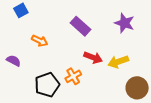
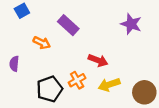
purple rectangle: (81, 26) -> (68, 25), moved
purple semicircle: (14, 61) -> (14, 64), turned -112
yellow arrow: (118, 62) -> (109, 85), moved

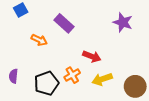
purple semicircle: (14, 64) -> (13, 76), moved

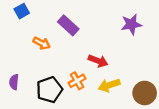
purple star: (123, 22) -> (131, 24), turned -30

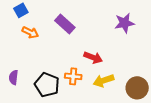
orange arrow: (42, 43) -> (30, 32), moved
orange cross: (77, 81) -> (73, 76), turned 35
black pentagon: (49, 90) -> (47, 85), turned -30

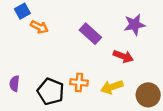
purple rectangle: (65, 24) -> (90, 34), moved
orange arrow: (30, 32) -> (39, 27), moved
red arrow: (93, 58) -> (123, 56), moved

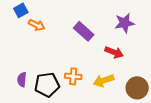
purple semicircle: (14, 84) -> (22, 80), moved
black pentagon: (51, 91) -> (47, 85), turned -30

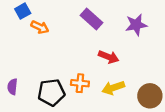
purple rectangle: (84, 31) -> (91, 19), moved
red arrow: (114, 52) -> (109, 57), moved
purple semicircle: (22, 80) -> (12, 87), moved

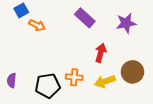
red arrow: (109, 57) -> (101, 53), turned -96
brown circle: (150, 96) -> (132, 72), moved

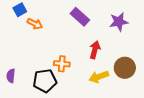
orange cross: (74, 77) -> (62, 64), moved

